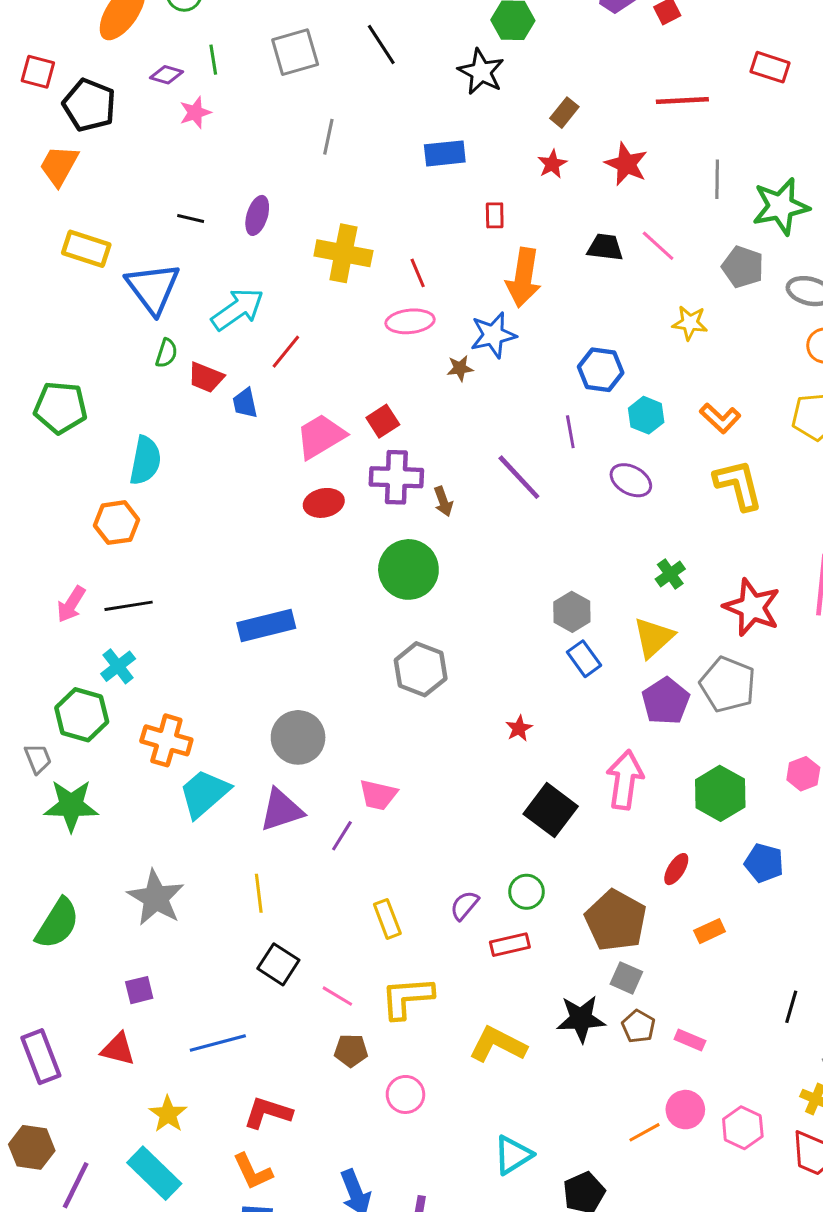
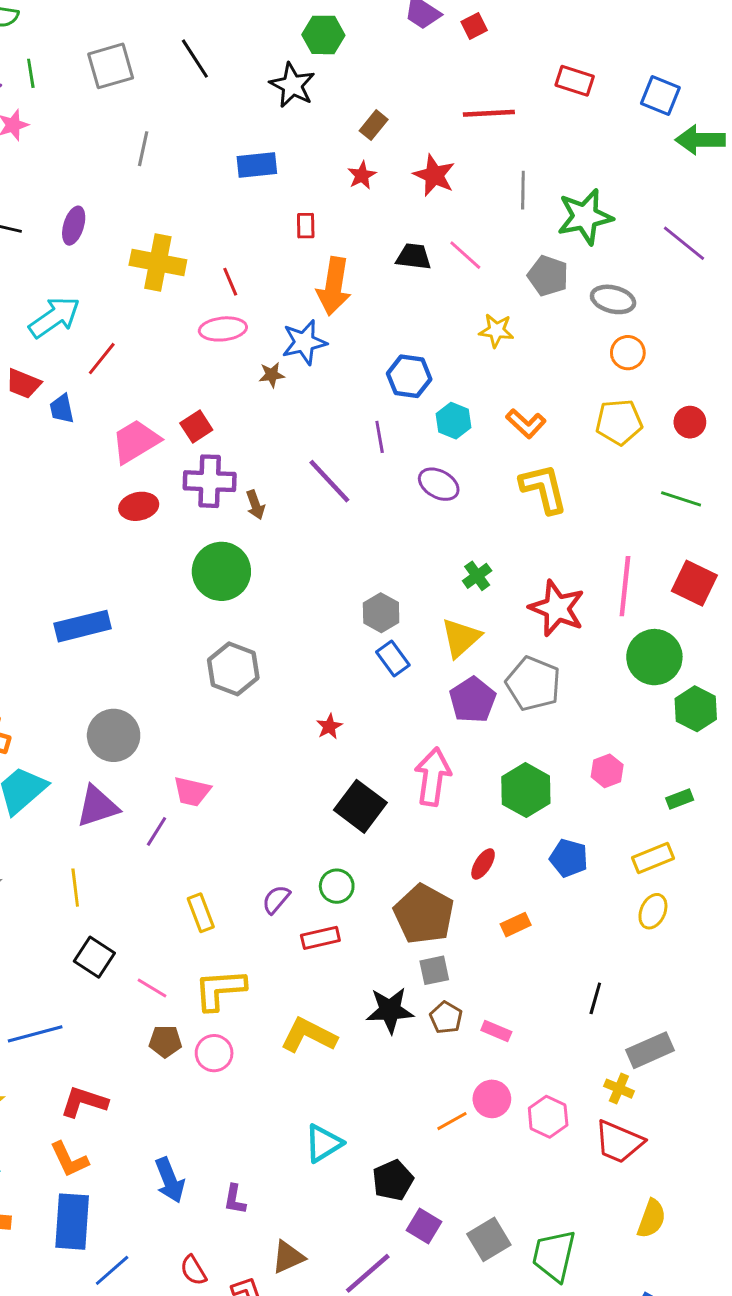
gray square: (626, 978) -> (434, 970), turned -36
pink circle: (405, 1094) -> (214, 1053), moved

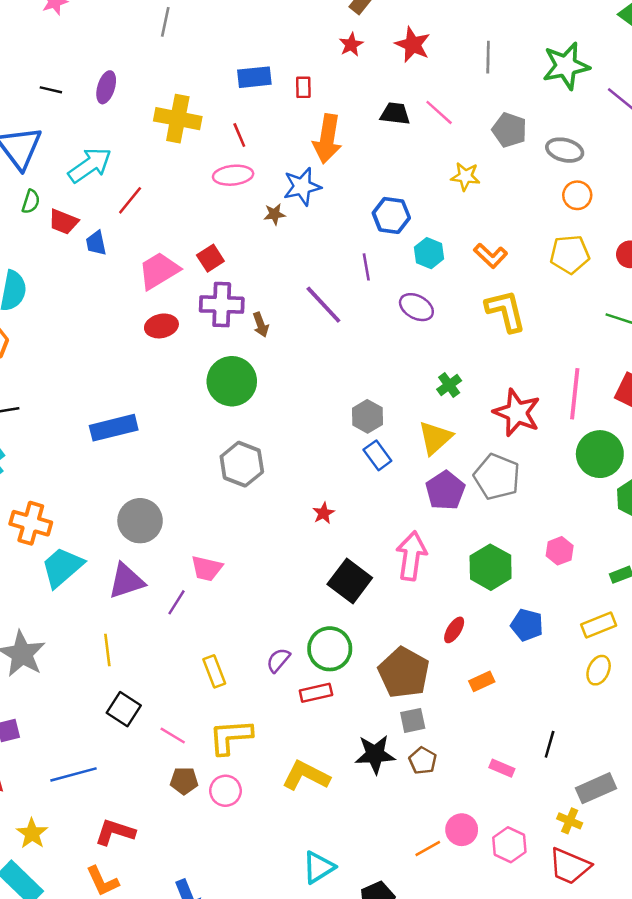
blue rectangle: (257, 165) -> (254, 77), moved
green star: (585, 217) -> (566, 66), moved
green circle: (337, 886) -> (330, 649), size x1.5
pink rectangle: (496, 1031) -> (502, 768), moved

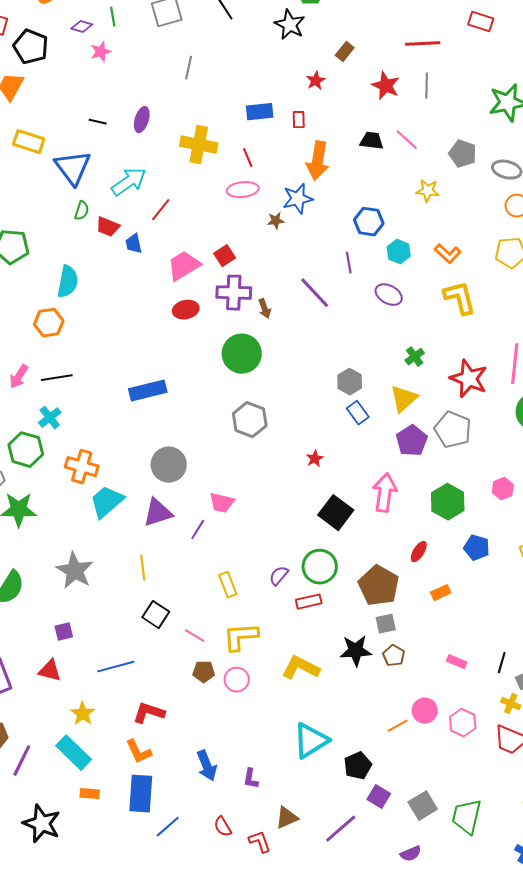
red star: (351, 45) -> (316, 81), moved
gray line: (488, 57) -> (427, 86), moved
black line: (550, 744) -> (502, 663), moved
cyan triangle: (318, 867) -> (311, 741), size x1.4

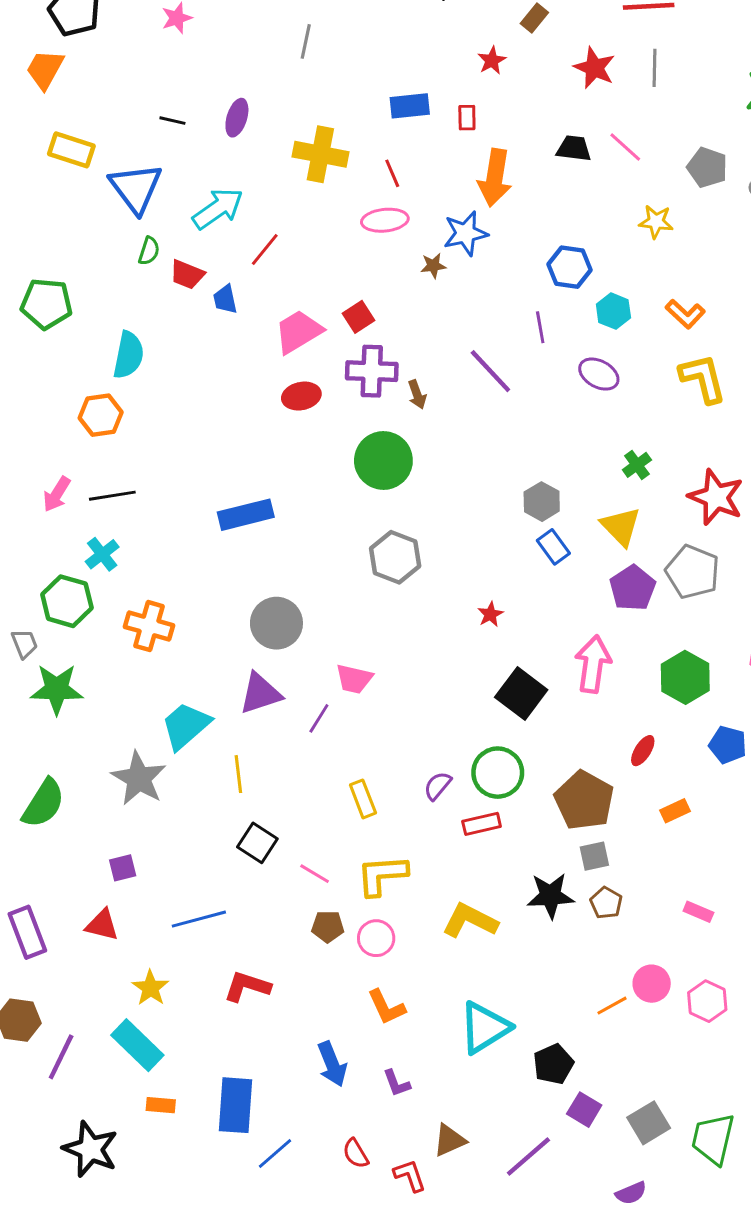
yellow triangle: (404, 399) -> (621, 526), turned -32
cyan trapezoid: (107, 502) -> (186, 726), moved
orange L-shape: (139, 752) -> (386, 1007), moved
purple L-shape: (251, 779) -> (397, 1083), turned -30

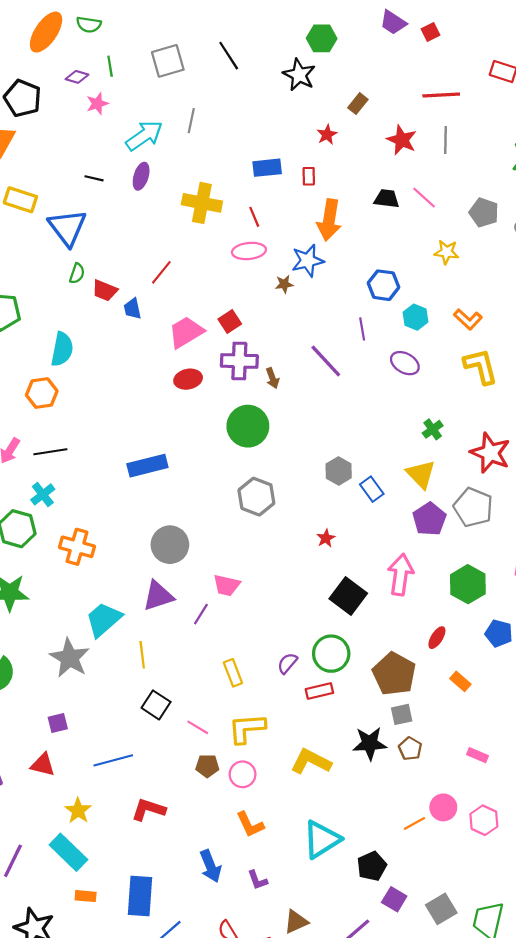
cyan arrow: (218, 208) -> (144, 136), moved
gray hexagon: (542, 502) -> (339, 471), moved
orange rectangle: (675, 811) -> (460, 681), turned 66

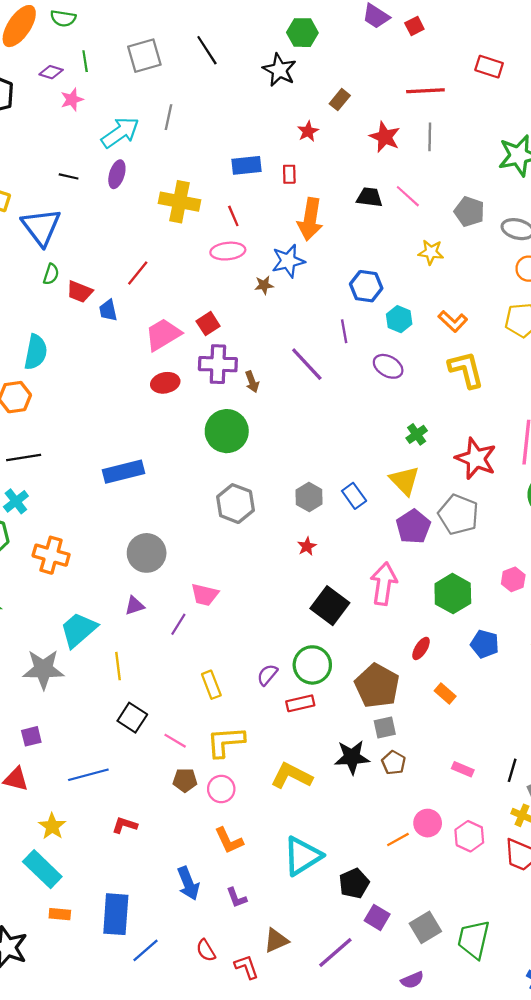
gray hexagon: (339, 471) -> (309, 497), moved
purple triangle: (158, 596) -> (134, 606), size x0.6
gray star: (70, 658) -> (43, 669), turned -30
red L-shape: (149, 810) -> (125, 825), size x0.7

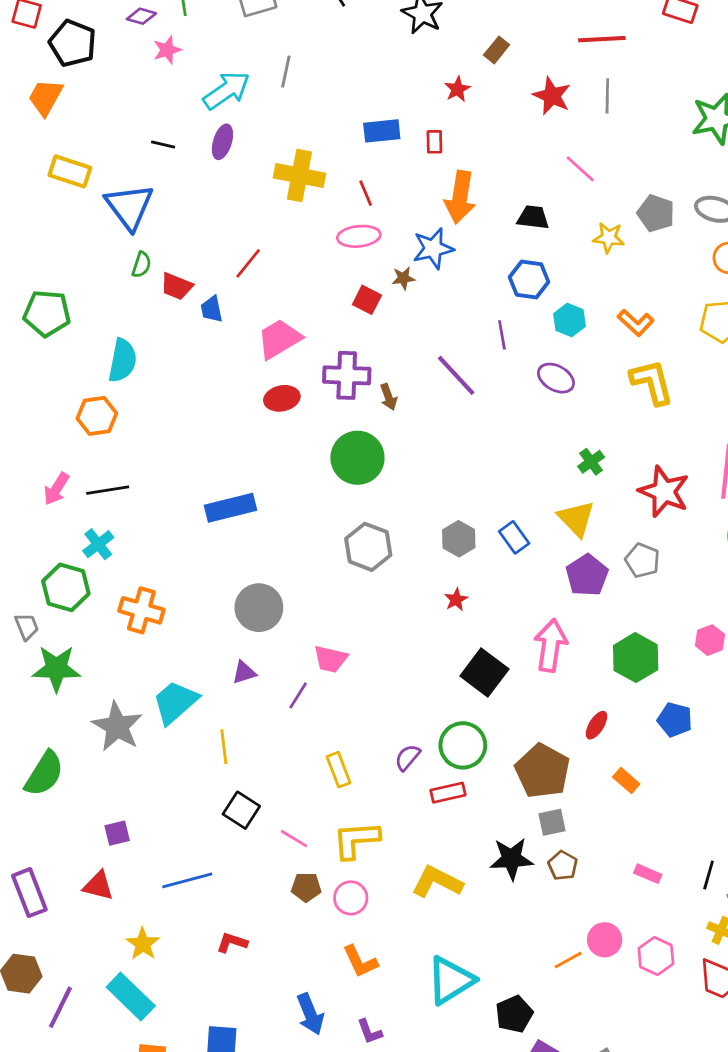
black trapezoid: (369, 197) -> (533, 217), moved
gray pentagon: (469, 212) -> (656, 213), moved
red square: (208, 324) -> (367, 300), moved, turned -30
gray pentagon: (458, 515) -> (642, 560), size x0.7
gray star: (43, 669) -> (117, 726), moved, turned 30

